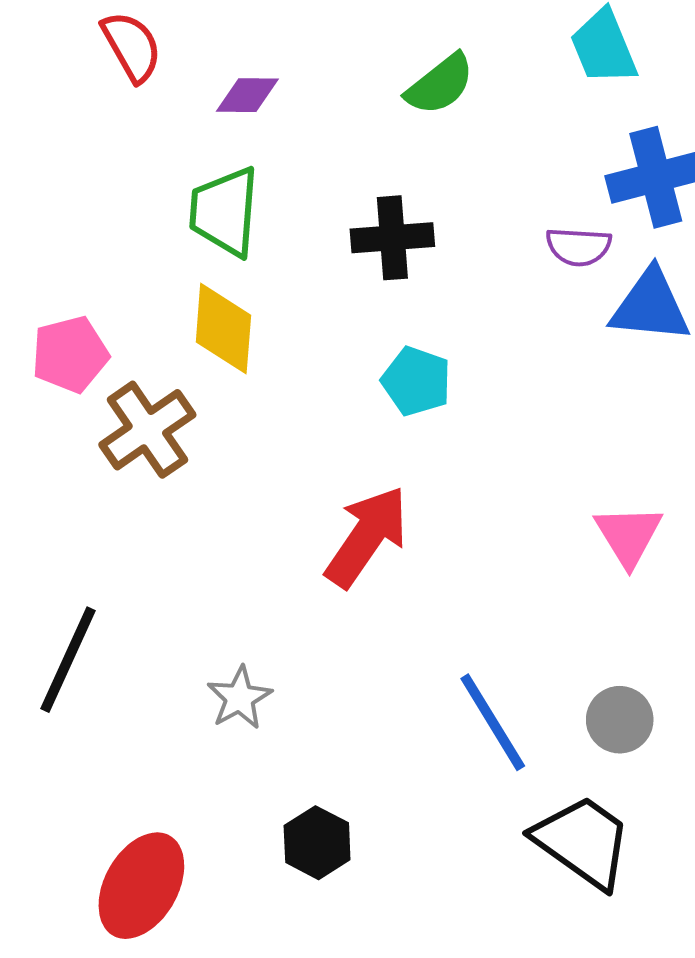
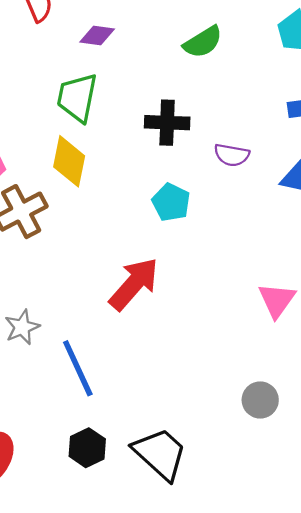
purple semicircle: (579, 247) -> (232, 155), moved
gray star: (240, 698) -> (22, 327), moved
blue line: (493, 722) -> (78, 368), moved
black trapezoid: (583, 842) -> (160, 454), moved

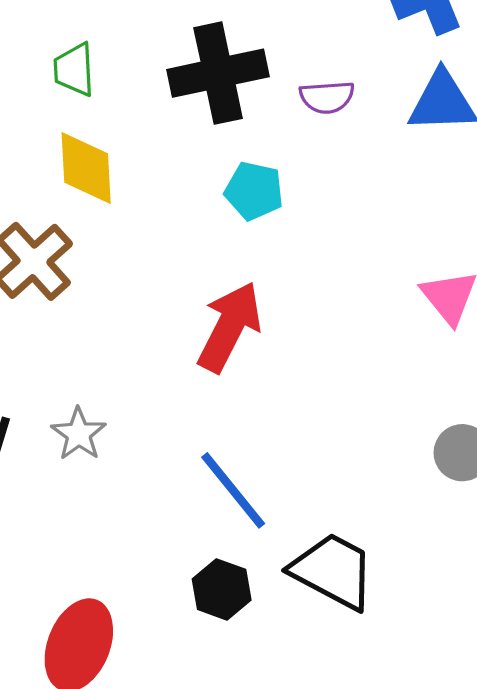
green trapezoid: (77, 98) -> (74, 70), size x0.7
black cross: (167, 123) -> (218, 73), size x1.4
blue line: (78, 368) -> (233, 490), moved

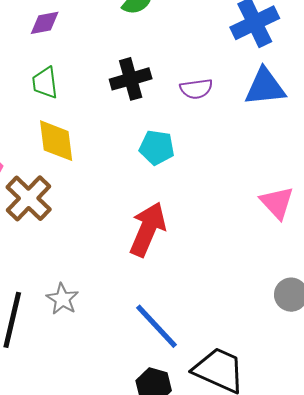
black cross: (218, 73) -> (131, 79), size x0.7

